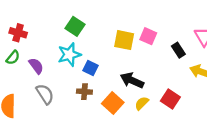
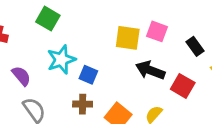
green square: (75, 26) -> (48, 19), moved
black arrow: (132, 80) -> (150, 70), moved
red square: (170, 99) -> (183, 86), moved

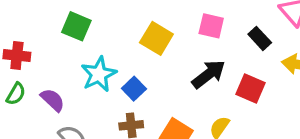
yellow square: (128, 38) -> (156, 38), moved, turned 30
black arrow: (150, 70) -> (209, 74), turned 128
blue square: (88, 75) -> (134, 89), turned 30

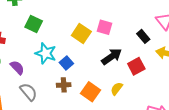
pink square: (211, 26) -> (105, 27), moved
cyan star: (99, 74) -> (46, 53), turned -30
red square: (250, 88) -> (136, 66), turned 36

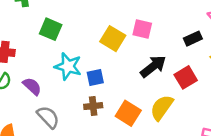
black rectangle: (143, 36) -> (193, 39), turned -72
blue square: (66, 63) -> (95, 78), turned 32
yellow semicircle: (117, 89) -> (162, 108), size x1.5

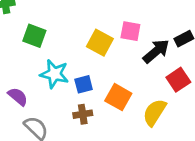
black arrow: (153, 66) -> (156, 51), moved
orange square: (128, 113) -> (118, 97), moved

